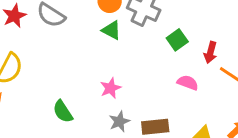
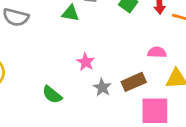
pink semicircle: (188, 83) -> (157, 52), moved

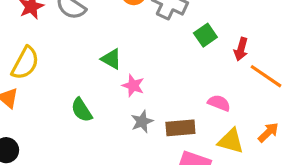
green triangle: (70, 13) -> (111, 59), moved
pink star: (86, 62) -> (133, 86), turned -30

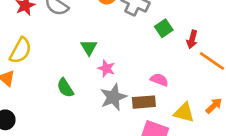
green triangle: (111, 59) -> (89, 47), turned 30
pink semicircle: (219, 103) -> (159, 80), moved
gray star: (142, 122) -> (113, 97), size x1.5

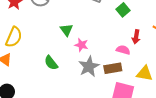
red arrow: (192, 39) -> (136, 37), moved

